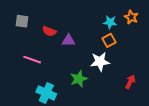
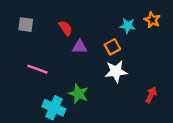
red semicircle: (49, 31) -> (66, 28), moved, turned -144
orange square: (109, 40) -> (112, 47), moved
green star: (79, 79) -> (78, 94), moved, turned -30

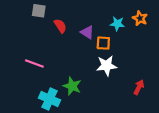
gray square: (26, 25) -> (39, 11), moved
purple triangle: (80, 47) -> (87, 32), moved, turned 32
orange square: (112, 47) -> (103, 43), turned 32

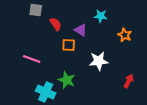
orange star: (140, 18) -> (125, 35), moved
cyan star: (117, 24) -> (101, 16), moved
orange square: (103, 43) -> (69, 45), moved

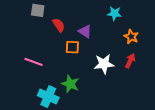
cyan star: (101, 16) -> (114, 13), moved
red arrow: (129, 81) -> (130, 61), moved

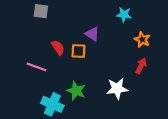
red semicircle: (59, 25) -> (58, 48), moved
white star: (104, 64) -> (117, 89), moved

